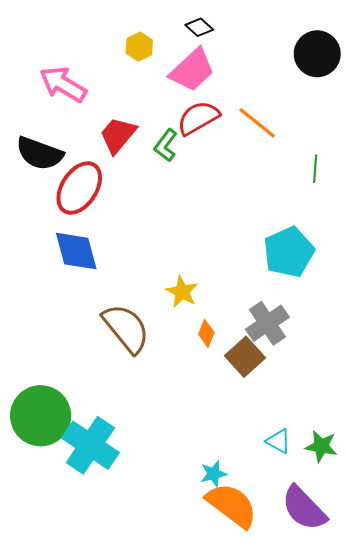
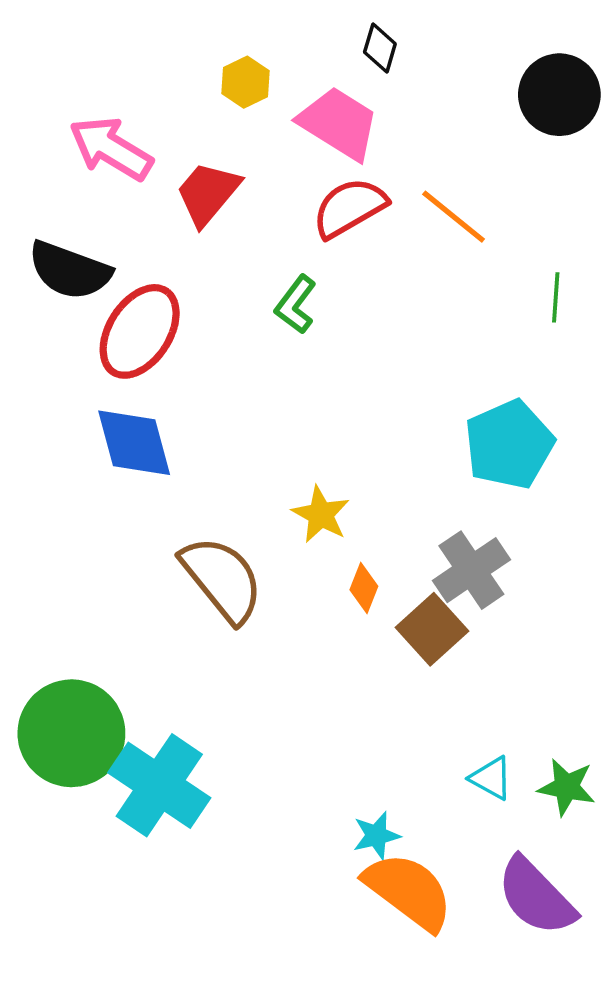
black diamond: (199, 27) -> (380, 48), moved, turned 64
pink trapezoid: (192, 70) -> (339, 123), turned -105
red trapezoid: (118, 135) -> (208, 193), moved
green L-shape: (166, 145) -> (296, 305), moved

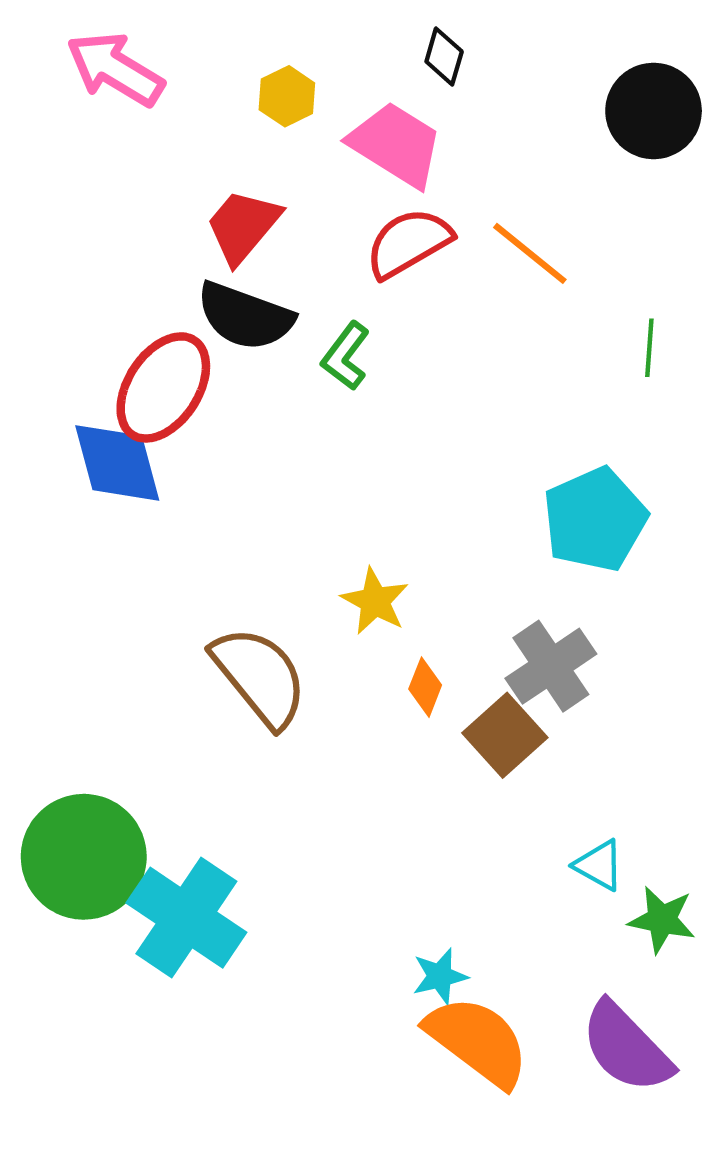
pink arrow: (111, 148) -> (115, 69), moved
black semicircle: (70, 270) -> (245, 316), moved
blue diamond: (134, 443) -> (117, 463), moved
cyan triangle: (491, 778) -> (599, 865), moved

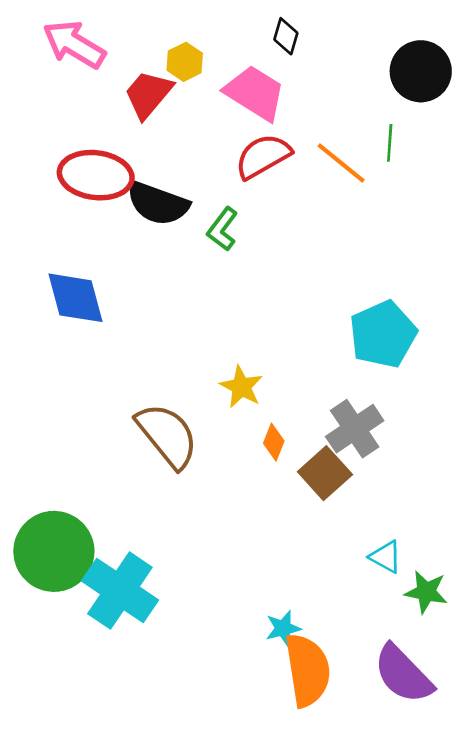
red trapezoid: (243, 226) -> (148, 94), moved
green line: (649, 348) -> (390, 143), moved
red ellipse: (163, 387) -> (96, 175), moved, turned 64
orange semicircle: (478, 1041) -> (307, 670), turned 44

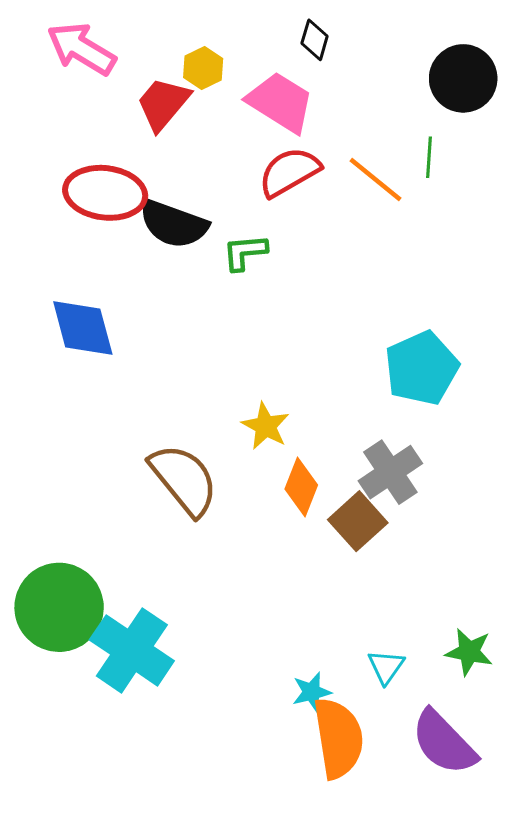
green L-shape: (222, 229) -> (245, 252), turned 48
orange diamond: (274, 442) -> (301, 487), size x1.4
cyan triangle: (386, 557) -> (386, 667), moved, turned 36

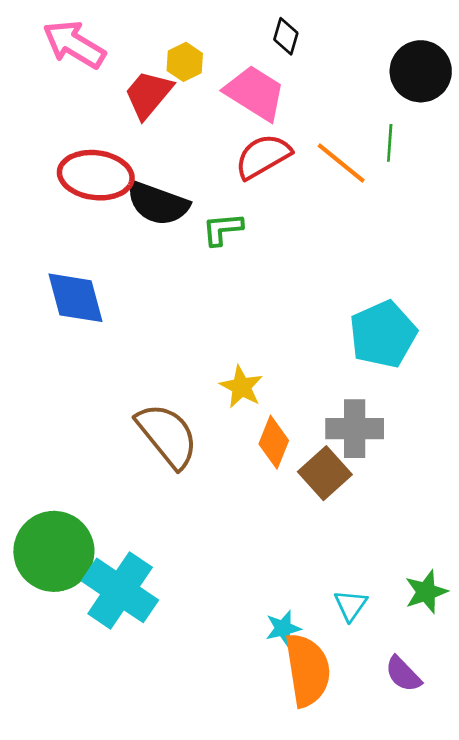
gray cross: (390, 472) -> (355, 429), turned 34
green star: (469, 652) -> (426, 592), turned -30
purple semicircle: (444, 743) -> (403, 674), size x0.6

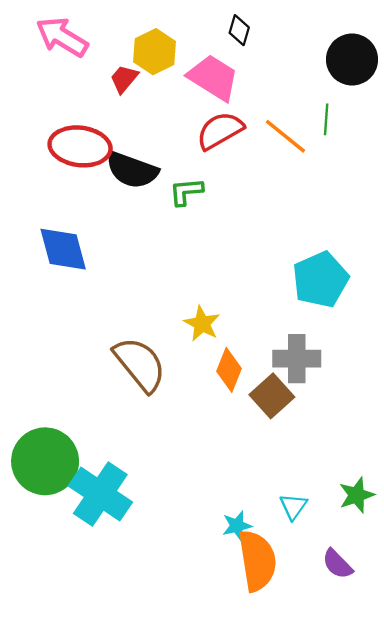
yellow hexagon: (185, 62) -> (155, 52), size x1.4
red trapezoid: (148, 94) -> (124, 79), size x0.7

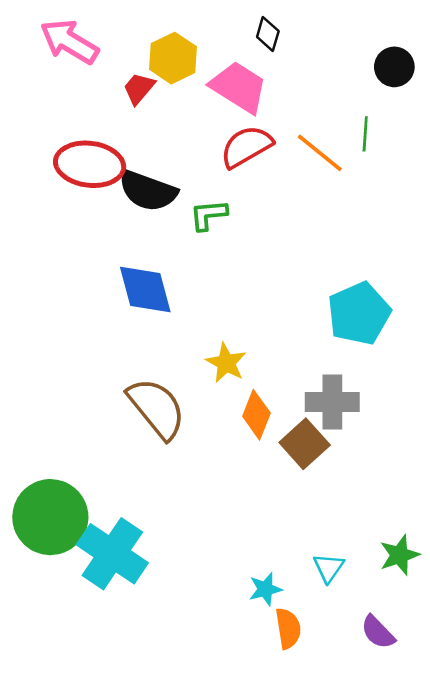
black circle: (352, 60) -> (394, 67), size x0.7
blue diamond: (63, 249) -> (145, 289), moved
orange semicircle: (257, 561) -> (288, 628), size x0.6

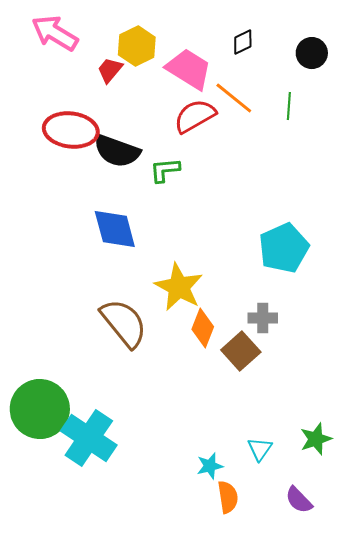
black diamond: (268, 34) -> (243, 42), moved, turned 48
orange line: (320, 153) -> (234, 98), moved
yellow star: (226, 363) -> (179, 287), size x1.5
gray cross: (332, 402) -> (263, 318), size x0.7

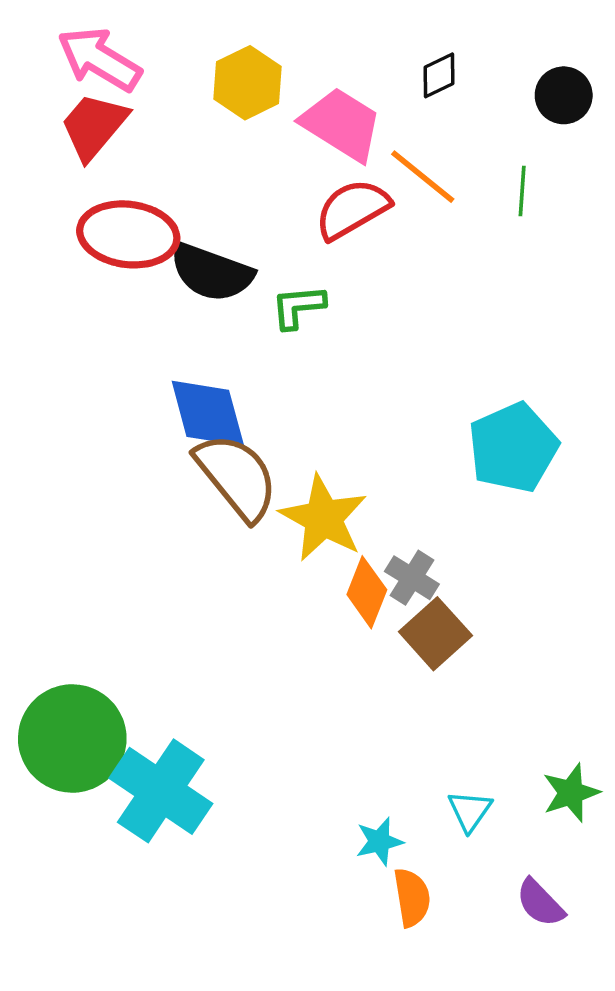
red trapezoid: (110, 70) -> (94, 126), moved, size x1.5
gray cross: (263, 318) -> (412, 578), moved, turned 32
brown semicircle: (124, 323) -> (237, 477), moved

